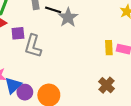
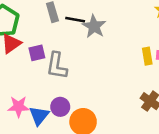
purple circle: (25, 92) -> (60, 107), moved

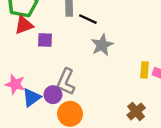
gray star: (94, 26) -> (102, 45), moved
gray L-shape: (57, 66) -> (66, 82), moved

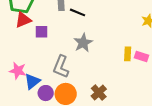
gray star: (102, 45) -> (83, 43), moved
purple circle: (53, 95) -> (46, 93), moved
brown cross: (136, 111) -> (99, 93), moved

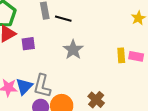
gray L-shape: (61, 67) -> (42, 86), moved
blue triangle: (32, 81) -> (24, 86), moved

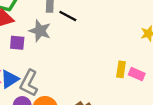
purple square: (28, 44) -> (17, 43), moved
gray star: (73, 50) -> (40, 31), moved, turned -30

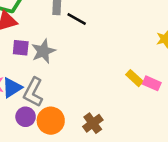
gray star: (40, 31) -> (43, 51), moved, turned 30
yellow rectangle: (121, 69) -> (134, 78), turned -56

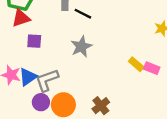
gray star: (43, 51) -> (81, 47), moved
gray L-shape: (33, 92) -> (47, 80), turned 45

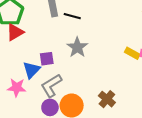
purple square: (34, 41) -> (47, 59), moved
blue triangle: (28, 77) -> (31, 70), moved

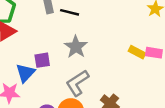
gray L-shape: (51, 86) -> (77, 83), moved

